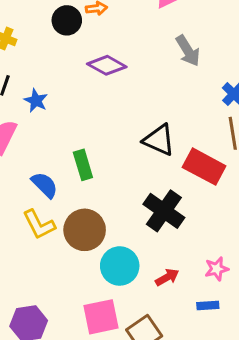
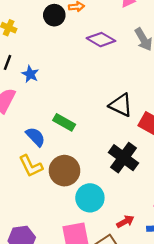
purple diamond: (107, 65) -> (101, 40), moved
green rectangle: (83, 165) -> (64, 122), turned -45
red arrow: (167, 277) -> (125, 221), moved

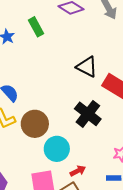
green rectangle: (64, 122) -> (36, 27), moved, turned 30
red arrow: (125, 221) -> (78, 171), moved

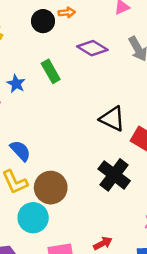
cyan circle: (57, 149) -> (33, 218), moved

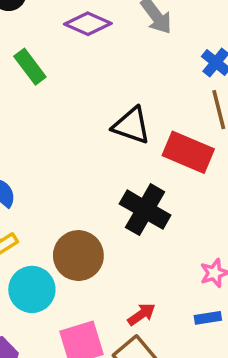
brown circle: (51, 188) -> (78, 256), moved

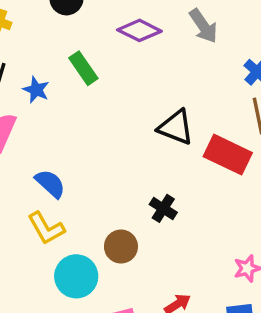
black cross: (145, 210) -> (163, 208), moved, size x0.6
brown circle: (78, 256) -> (121, 247), size x0.7

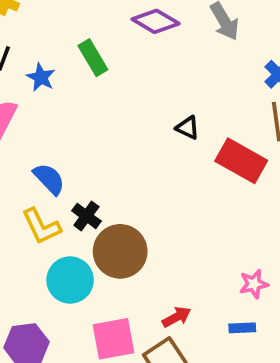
black triangle: (176, 127) -> (188, 128), size x0.6
black cross: (163, 208) -> (86, 216), moved
brown circle: (121, 247) -> (120, 251), size x1.5

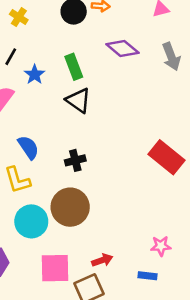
black triangle: (188, 128) -> (78, 100), moved, size x1.5
black cross: (86, 216) -> (75, 160), moved, turned 30

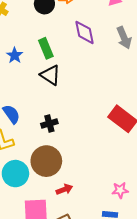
purple diamond: (122, 49) -> (85, 32), turned 40
red arrow: (102, 260) -> (64, 189), moved

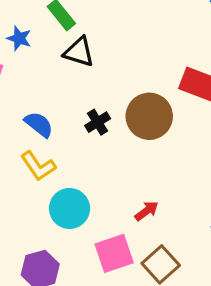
brown circle: (46, 161) -> (149, 116), moved

